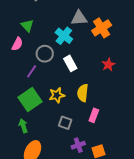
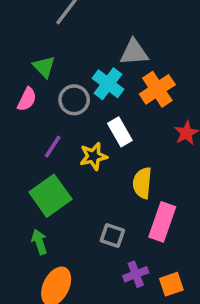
orange cross: (102, 28) -> (157, 89), moved
gray circle: (45, 54) -> (74, 100), moved
yellow star: (57, 95) -> (93, 156), moved
pink rectangle: (94, 115) -> (162, 222), size x1.5

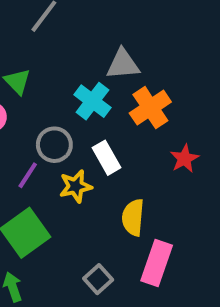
gray circle: (74, 100) -> (54, 145), moved
gray square: (112, 236) -> (98, 279), turned 30

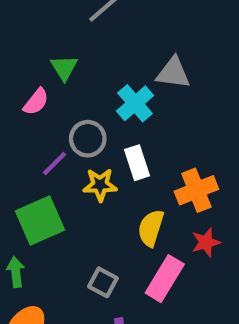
orange cross: (150, 108) -> (196, 190), moved
red star: (184, 159) -> (206, 242), moved
gray square: (98, 279) -> (103, 282), turned -32

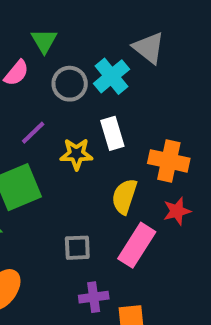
gray triangle: (173, 73) -> (149, 48), turned 30
gray circle: (88, 139) -> (70, 84), moved
orange cross: (196, 190) -> (169, 161), turned 33
gray square: (103, 282) -> (77, 248), turned -32

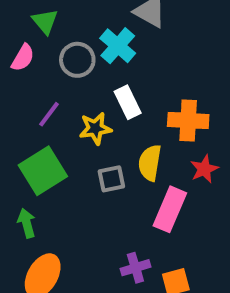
gray square: (77, 248) -> (111, 179), moved

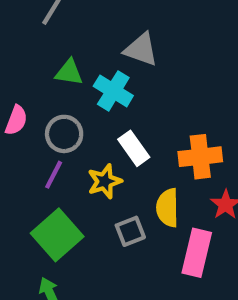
green triangle: (45, 21) -> (69, 72), moved, turned -32
gray circle: (77, 60) -> (64, 134), moved

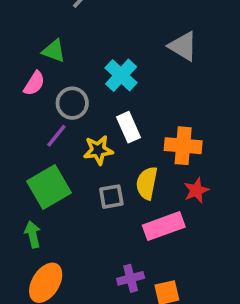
gray triangle: (141, 49) -> (183, 46), moved
green triangle: (69, 72) -> (54, 51), moved
pink rectangle: (197, 253) -> (164, 226), turned 45

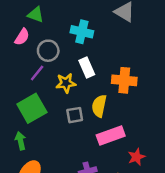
cyan cross: (121, 75) -> (82, 32), turned -30
red star: (196, 190) -> (136, 157), moved

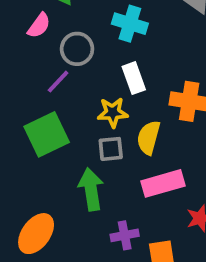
yellow star: (66, 83) -> (113, 112), moved
green arrow: (20, 141) -> (91, 189), moved, size x1.5

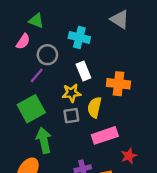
green arrow: (91, 189) -> (44, 140), moved

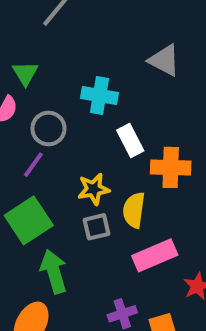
green triangle: (36, 21) -> (25, 73), turned 42
white rectangle: (83, 71) -> (130, 141), moved

